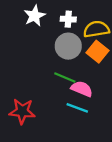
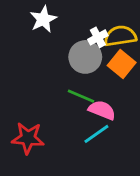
white cross: (68, 19) -> (98, 37), moved, turned -32
cyan line: (77, 108) -> (96, 134), turned -55

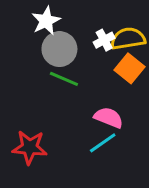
gray circle: (85, 57) -> (59, 49), moved
green line: (81, 96) -> (64, 79), moved

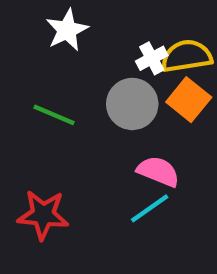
gray circle: (59, 49) -> (132, 104), moved
green line: (64, 79) -> (54, 115), moved

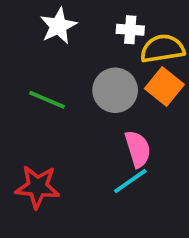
white cross: (152, 58) -> (130, 30), moved, turned 32
pink semicircle: (158, 171) -> (138, 149), turned 51

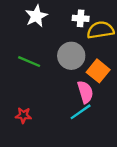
orange square: (164, 86) -> (98, 71), moved
red star: (38, 187) -> (23, 115), size x0.6

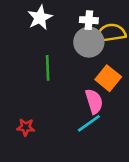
gray circle: (71, 56) -> (89, 42), moved
green line: (29, 62) -> (48, 68), moved, turned 65

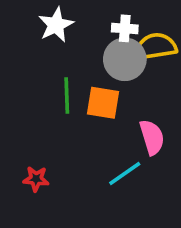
orange square: (108, 78) -> (103, 103), moved, turned -30
pink semicircle: (94, 101) -> (152, 137), moved

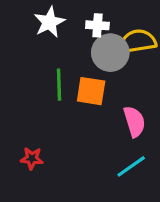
white cross: (125, 28) -> (97, 25), moved
cyan line: (125, 173) -> (131, 166), moved

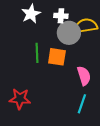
red star: (32, 158) -> (20, 99), size x1.5
cyan line: (131, 166) -> (82, 104), turned -36

